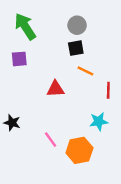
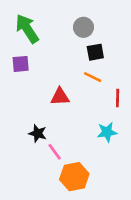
black square: (76, 48) -> (95, 52), moved
black star: (12, 123) -> (38, 133), moved
orange hexagon: (79, 150) -> (74, 177), moved

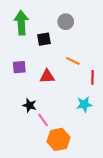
green arrow: (27, 29) -> (21, 23), turned 30
black square: (95, 52) -> (44, 39), moved
purple square: (21, 64) -> (19, 67), moved

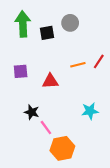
black square: (44, 39) -> (47, 33), moved
orange line: (73, 61) -> (78, 65), turned -40
red line: (93, 77) -> (99, 61), moved, turned 32

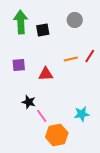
gray circle: (70, 23) -> (75, 20), moved
cyan star: (90, 111) -> (82, 114), moved

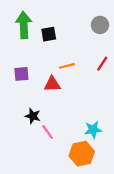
gray circle: (75, 20) -> (100, 25), moved
orange line: (71, 59) -> (67, 66), moved
orange hexagon: (57, 135) -> (82, 154), moved

